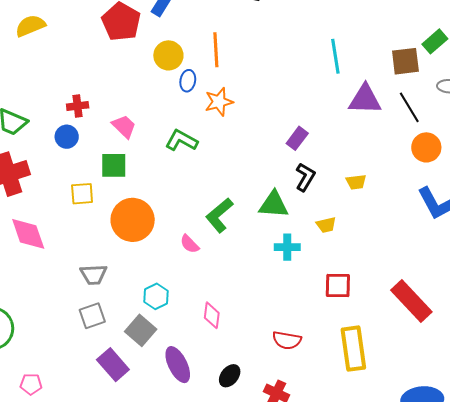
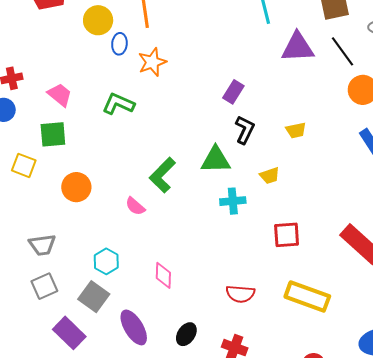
yellow square: (82, 194) -> (24, 165), turned 30
orange circle: (133, 220) -> (76, 187), size x0.7
yellow rectangle: (353, 349) -> (307, 297), turned -57

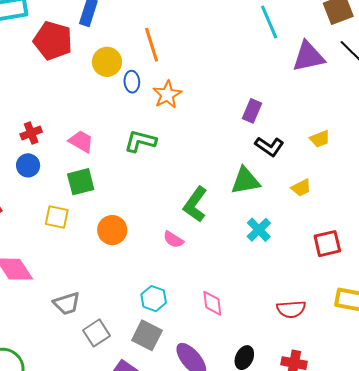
black L-shape: (245, 130) -> (269, 146), turned 108
cyan cross: (233, 201) -> (259, 230), moved, turned -30
gray trapezoid: (42, 245) -> (67, 303), moved

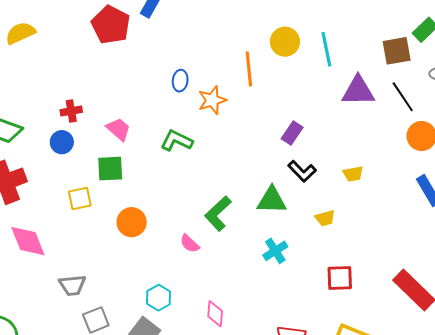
orange line: (152, 45) -> (249, 69), moved
yellow circle: (107, 62) -> (285, 42), moved
yellow square: (57, 217) -> (80, 198), turned -35

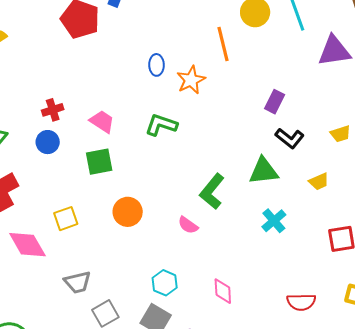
yellow square: (80, 198) -> (66, 219), moved

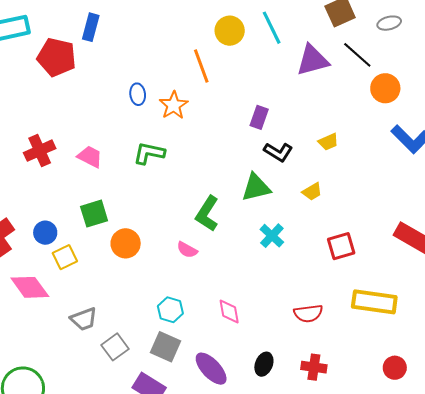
red cross: (53, 110) -> (40, 151), size x1.4
blue circle: (48, 142) -> (45, 233), moved
green square: (99, 162) -> (94, 214), moved

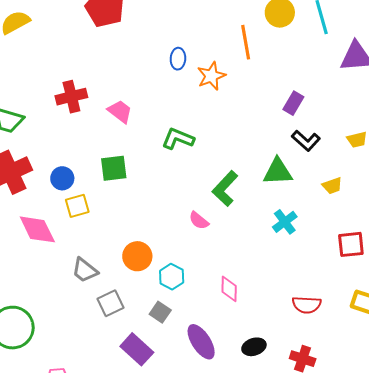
green L-shape: (149, 153) -> (178, 139), moved
orange circle: (126, 243) -> (137, 256), moved
gray trapezoid: (84, 319) -> (85, 270), turned 48
gray square: (166, 347) -> (160, 312), size x0.7
black ellipse: (264, 364) -> (254, 347), turned 40

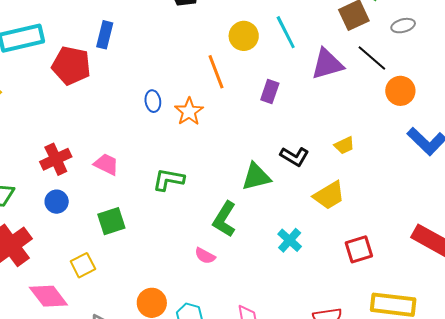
purple rectangle: (293, 103) -> (270, 91), moved
green triangle: (278, 172) -> (256, 177), moved
blue circle: (62, 178) -> (57, 202), moved
yellow trapezoid: (332, 186) -> (329, 195), size x1.6

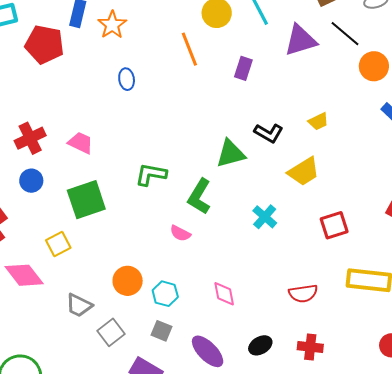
orange star: (189, 112) -> (112, 25), moved
green L-shape: (169, 180) -> (151, 174), moved
green square: (111, 221) -> (86, 200), size x1.4

